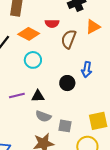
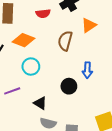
red semicircle: (52, 24) -> (43, 14), moved
purple line: (17, 96) -> (12, 91), moved
black triangle: (38, 96) -> (40, 103), turned 40

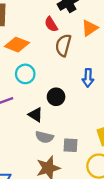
red semicircle: (43, 14) -> (51, 24), moved, turned 64
black circle: (69, 86) -> (56, 97), moved

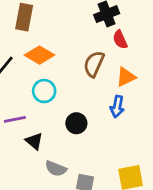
red semicircle: (51, 24) -> (120, 40), moved
orange triangle: (90, 28) -> (126, 77), moved
black triangle: (36, 115) -> (34, 141), moved

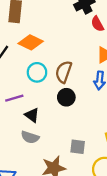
brown semicircle: (94, 64) -> (64, 72), moved
gray semicircle: (56, 169) -> (30, 137), moved

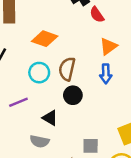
orange diamond: (31, 42) -> (45, 39), moved
black triangle: (32, 115) -> (50, 118), moved

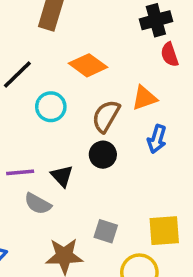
orange triangle: (108, 46) -> (144, 98), moved
cyan circle: (39, 73) -> (51, 107), moved
purple line: (18, 102) -> (20, 172), moved

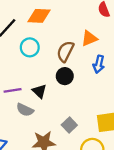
orange diamond: (88, 65) -> (39, 16), moved, turned -30
gray square: (106, 231) -> (69, 125), turned 32

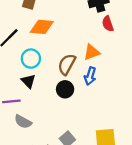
blue arrow: (99, 64) -> (90, 76), moved
black triangle: (39, 91) -> (28, 81), moved

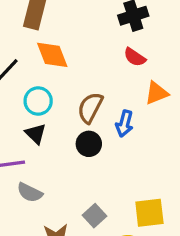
red semicircle: (108, 24) -> (135, 57), moved, turned -35
orange diamond: (42, 27) -> (52, 55), turned 65
orange triangle: (92, 52) -> (156, 93), moved

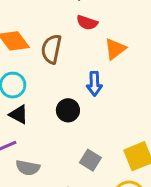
brown semicircle: (90, 108) -> (51, 49), moved
gray square: (95, 216) -> (90, 160), moved

